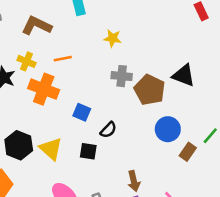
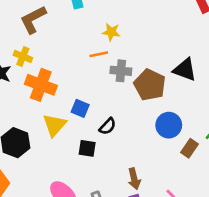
brown L-shape: (37, 26) -> (33, 19), turned -52
orange line: (63, 59) -> (99, 54), moved
yellow triangle: (51, 149) -> (54, 125), moved, turned 30

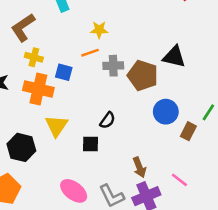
yellow cross: (23, 56) -> (34, 57), moved
blue square: (80, 108) -> (64, 72), moved

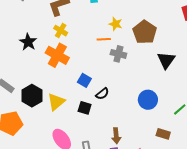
black triangle: (174, 57) -> (166, 60), turned 36
blue square: (64, 72) -> (84, 80), moved
brown pentagon: (143, 75) -> (145, 32), moved
yellow triangle: (56, 126) -> (56, 102), moved
brown rectangle: (188, 131) -> (163, 134), moved, turned 64

